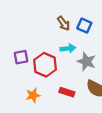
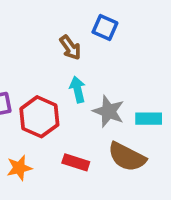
blue square: (84, 26) -> (105, 27), moved
cyan arrow: (68, 48) -> (78, 89), turned -96

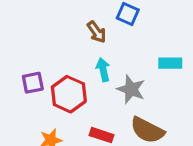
cyan rectangle: (149, 119) -> (170, 63), moved

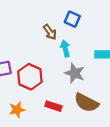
cyan arrow: (103, 70) -> (65, 48), moved

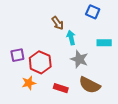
blue square: (72, 19) -> (93, 12), moved
orange star: (17, 110) -> (29, 83), moved

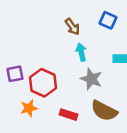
brown arrow: (58, 23) -> (72, 27), moved

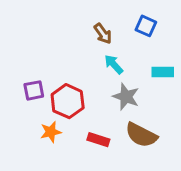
cyan arrow: (81, 52) -> (114, 64), turned -30

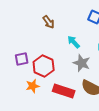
brown arrow: (103, 34) -> (49, 22), moved
red rectangle: (98, 140) -> (64, 91), size x1.5

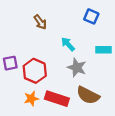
orange star: (33, 86) -> (31, 99), moved

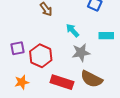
gray star: (77, 68) -> (81, 53), turned -30
orange star: (31, 99) -> (22, 82), moved

